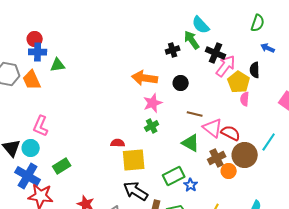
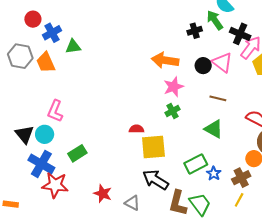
red circle: (35, 39) -> (33, 19), moved
blue cross: (38, 52) -> (52, 33), turned -30
pink triangle: (213, 128) -> (222, 62), moved
brown cross: (217, 158) -> (241, 178), moved

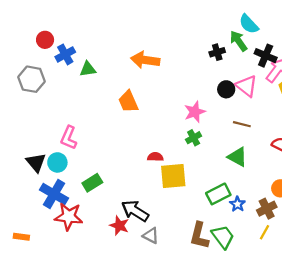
orange arrow: (165, 60) -> (145, 60), moved
orange trapezoid: (46, 62) -> (128, 102), moved
black arrow: (156, 180) -> (135, 211), moved

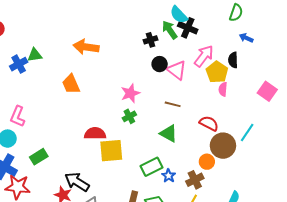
blue cross: (65, 54) -> (19, 64), moved
black cross: (266, 56) -> (188, 28), moved
black circle: (226, 89) -> (160, 64), moved
red semicircle: (155, 157) -> (95, 134), size x1.5

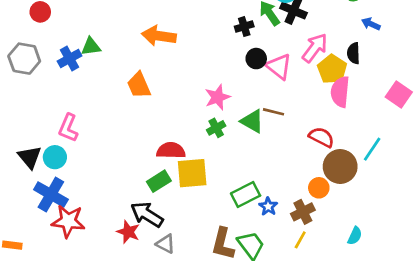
pink semicircle: (223, 89) -> (340, 92), size x1.6
green triangle: (169, 134) -> (252, 121), moved
green rectangle: (39, 157) -> (159, 181), moved

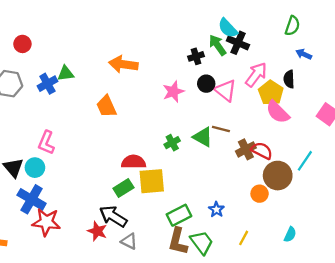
pink semicircle: (340, 92) -> (278, 112), turned -50
pink star: (218, 97) -> (173, 92), moved
green rectangle: (246, 194) -> (179, 215), moved
brown cross: (303, 212) -> (246, 149), moved

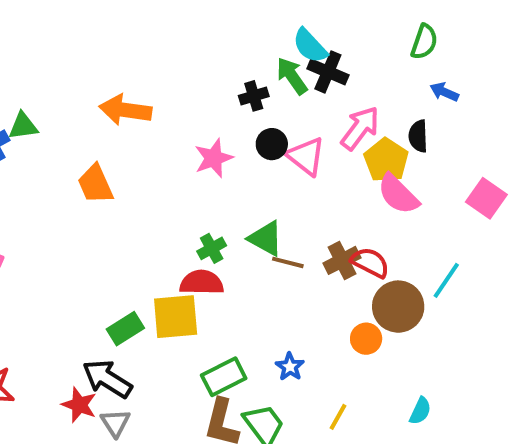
brown line: (221, 129) -> (288, 262), moved
red semicircle: (134, 162) -> (202, 282), moved
gray triangle: (129, 241) -> (115, 423), moved, turned 30

